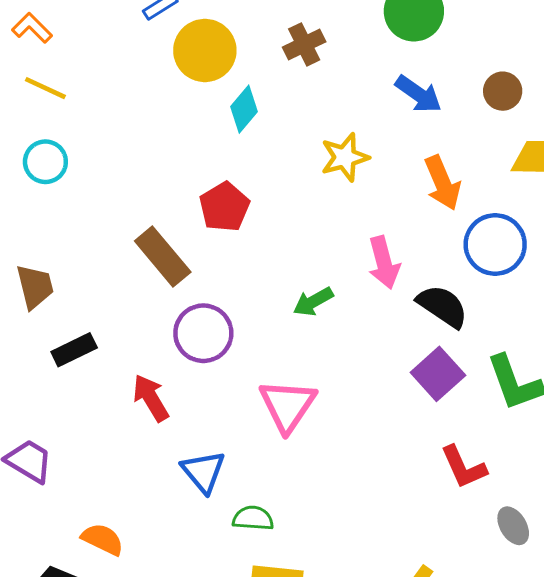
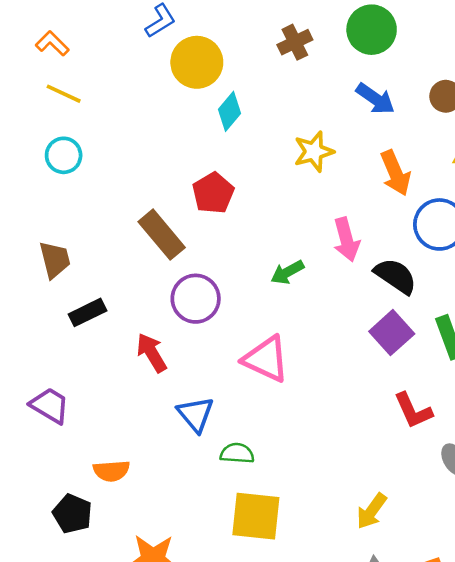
brown cross: (304, 44) -> (295, 42), moved
pink triangle: (288, 405) -> (266, 359), turned -39
orange semicircle: (103, 539) -> (111, 471), turned 150

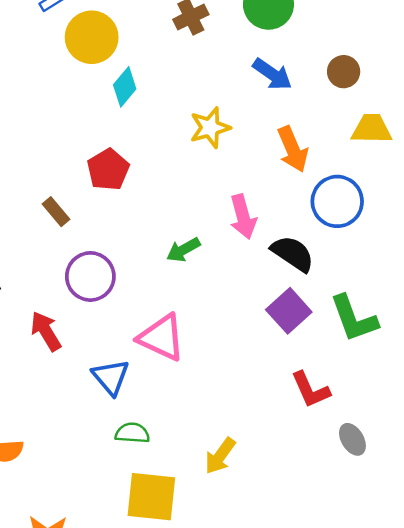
brown rectangle: (162, 235) -> (56, 212), size x0.6
blue triangle: (196, 414) -> (111, 377), moved
yellow arrow: (372, 511) -> (220, 456), moved

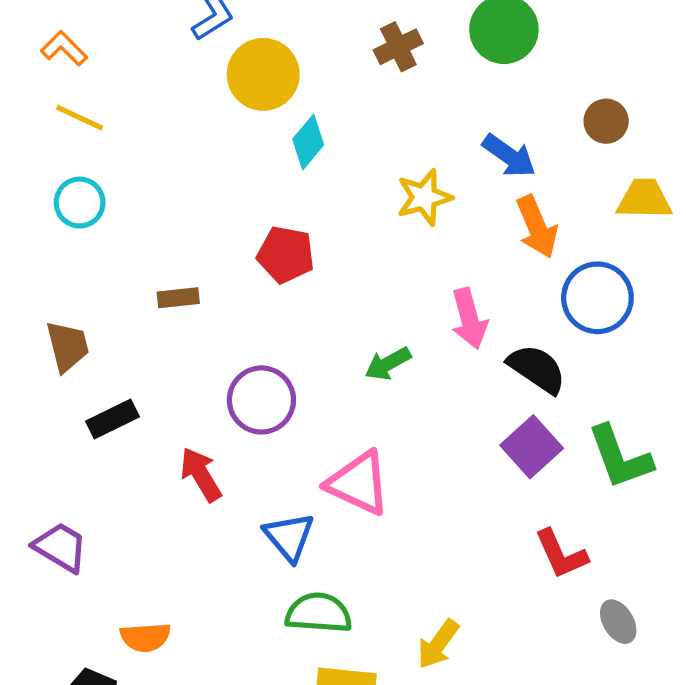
blue arrow: (272, 74) -> (509, 156), moved
red pentagon: (108, 170) -> (286, 255), turned -30
brown rectangle: (56, 212) -> (178, 298), moved, turned -56
green semicircle: (132, 433) -> (319, 613), size x1.4

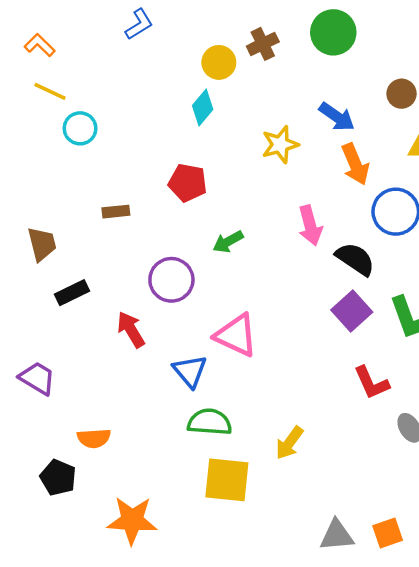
yellow circle: (263, 74) -> (219, 62), moved, size x0.7
cyan circle: (80, 203) -> (80, 128), moved
green arrow: (388, 364) -> (228, 242), moved

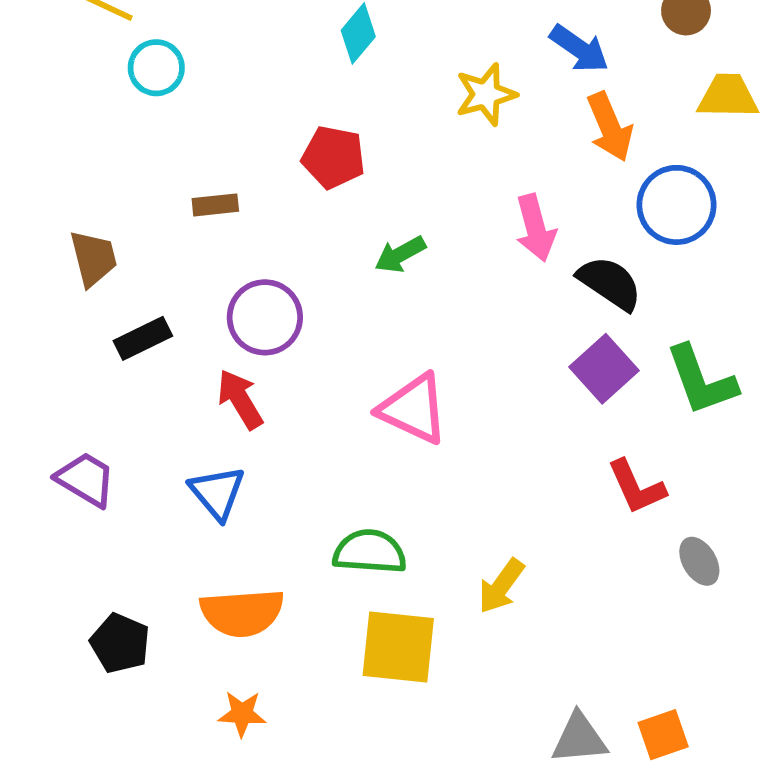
purple circle: (171, 280) -> (265, 317), moved
blue triangle: (190, 371) -> (217, 493), moved
orange semicircle: (94, 438) -> (242, 613), moved, size x1.5
orange star: (132, 520) -> (242, 714), size x0.6

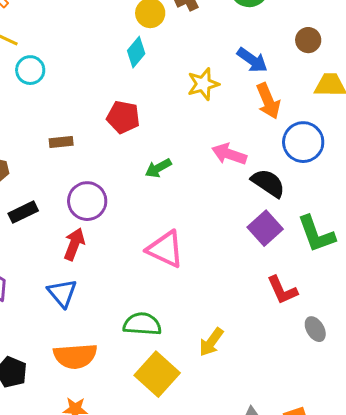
pink arrow: (535, 228) -> (229, 154), turned 124
red arrow: (240, 399) -> (74, 244), turned 52
yellow square: (398, 647) -> (157, 374), turned 36

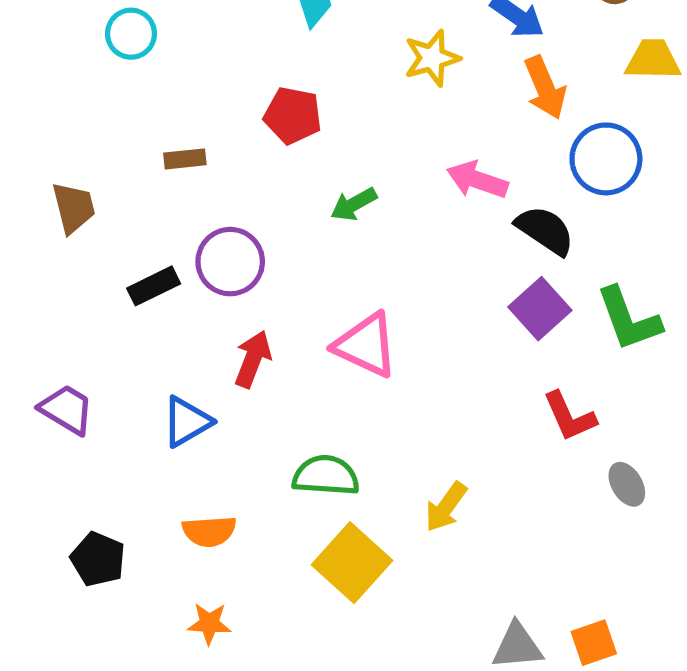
black rectangle: (23, 212) -> (154, 286), moved
red arrow: (74, 244) -> (253, 359), moved
blue triangle: (62, 293) -> (187, 422), turned 40
orange semicircle: (75, 356) -> (209, 531), size x0.7

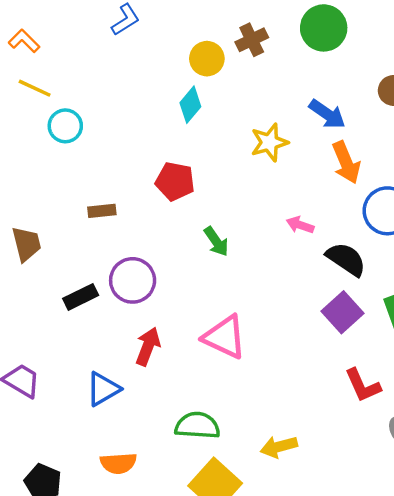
pink arrow: (477, 180) -> (300, 225), size x0.7
green arrow: (354, 204) -> (216, 241), turned -96
yellow arrow: (446, 507) -> (279, 447), turned 39

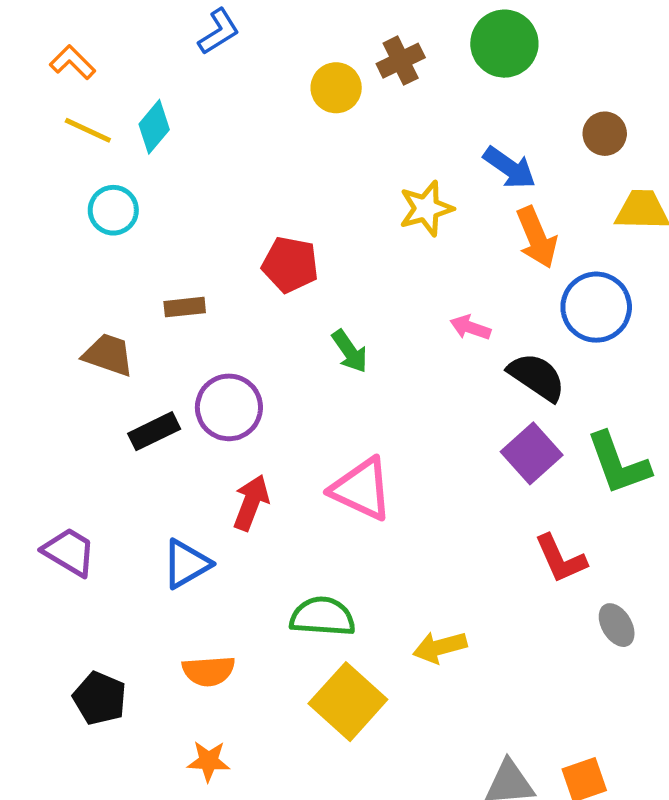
cyan diamond: (190, 105) -> (154, 127), moved
cyan circle: (65, 126) -> (113, 210), moved
brown trapezoid: (26, 244) -> (108, 355), moved, turned -57

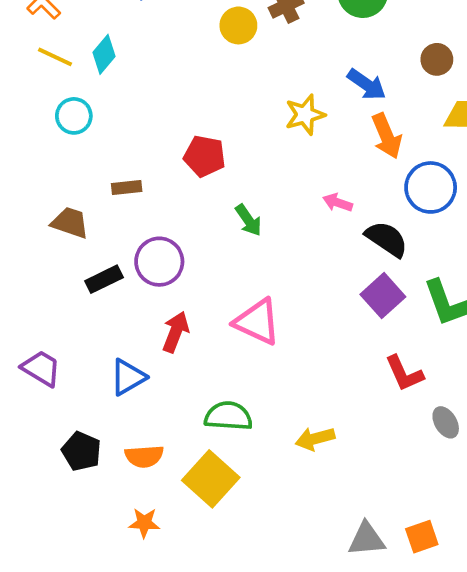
black pentagon: (100, 698) -> (81, 451), moved
yellow square: (348, 702) -> (211, 479), moved

